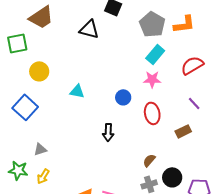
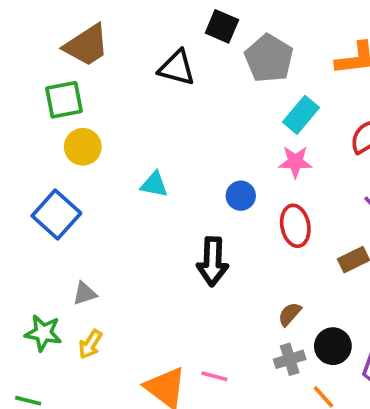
gray pentagon: (152, 24) -> (269, 58), moved
green square: (17, 43) -> (64, 100), moved
black arrow: (108, 132) -> (213, 262), size x1.4

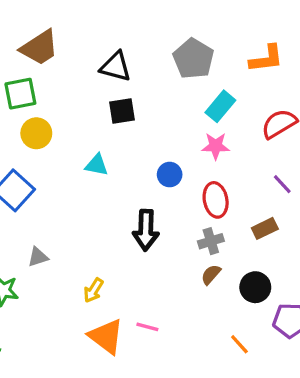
black square: (222, 26) -> (122, 111), moved, turned -32
yellow arrow: (90, 344) -> (93, 290), moved
black circle: (333, 346) -> (255, 287), moved
gray cross: (290, 359) -> (211, 241), moved

